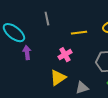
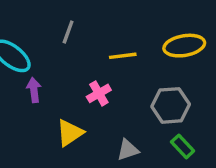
gray line: (47, 19) -> (68, 32), turned 32
yellow triangle: (58, 78) -> (70, 133), moved

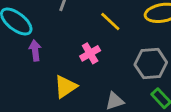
yellow line: (123, 56) -> (110, 22), turned 50

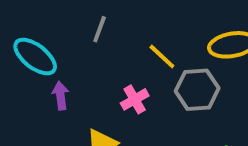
gray hexagon: (151, 63) -> (197, 90), moved

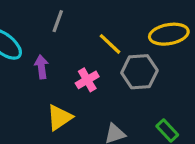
purple arrow: (60, 96) -> (41, 67), moved

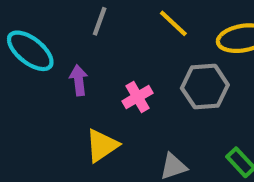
yellow line: (110, 44) -> (173, 23), moved

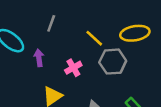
yellow line: (173, 23) -> (94, 38), moved

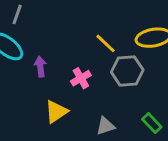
gray line: (51, 23) -> (17, 14), moved

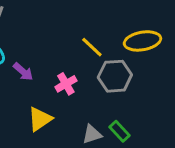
purple arrow: (40, 67) -> (23, 72), turned 138
green rectangle: (152, 123) -> (120, 131), moved

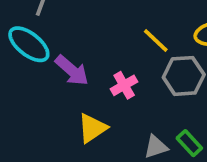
purple arrow: (23, 72) -> (72, 70), size x1.4

